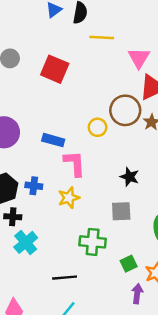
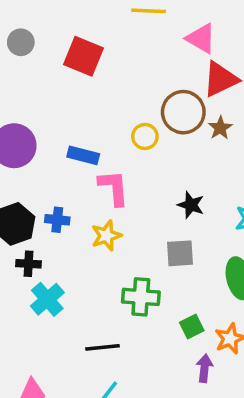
pink triangle: (139, 58) -> (201, 38), turned -30

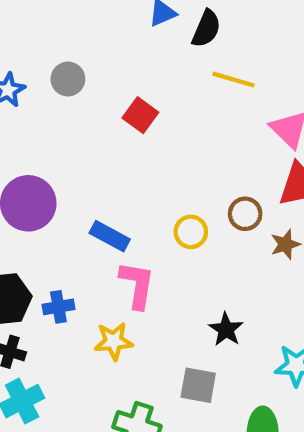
red square: (84, 56) -> (140, 115), size x0.7
brown circle: (183, 112) -> (245, 214), size x0.6
blue cross: (57, 220) -> (58, 307), turned -30

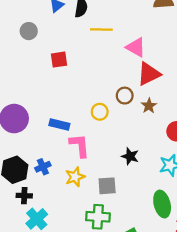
gray circle: (68, 79) -> (29, 31), moved
red square: (140, 115) -> (59, 60), turned -30
gray square: (198, 385) -> (107, 186), moved

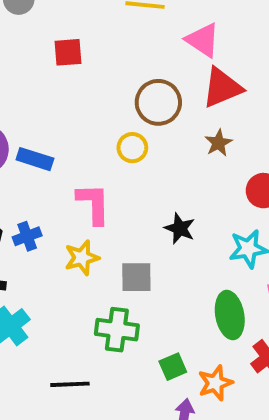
brown circle: (125, 96) -> (158, 102), moved, size x1.5
blue rectangle: (59, 124) -> (35, 159), moved

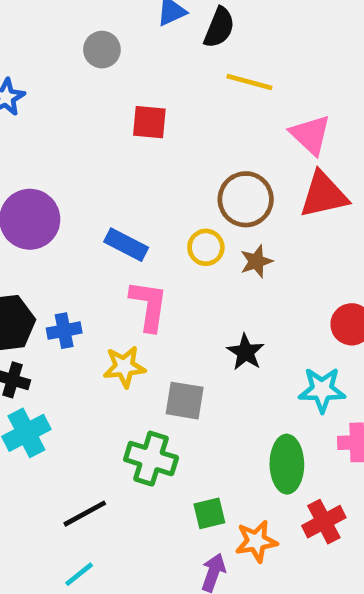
brown star: (218, 143) -> (256, 261), moved
blue rectangle: (35, 159) -> (126, 245), moved
black line: (70, 384) -> (85, 514), turned -36

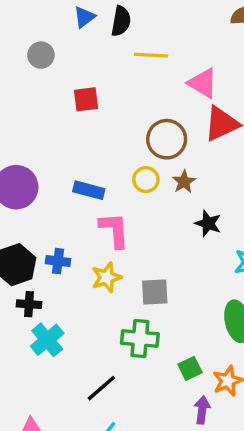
blue cross: (64, 331) -> (58, 261), turned 30
black star: (246, 352) -> (208, 223), moved

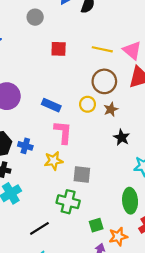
yellow line: (151, 55) -> (102, 49), moved

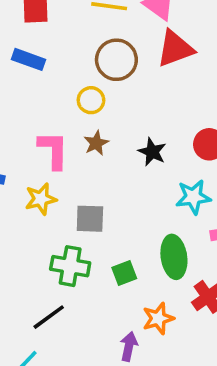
blue rectangle: (51, 105) -> (28, 59), moved
brown star: (111, 109) -> (96, 143), moved
green square: (96, 225) -> (124, 273), moved
black line: (39, 228) -> (49, 317), moved

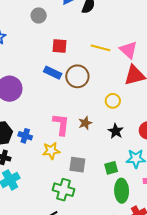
brown circle: (116, 60) -> (77, 76), moved
yellow circle: (91, 100) -> (113, 101), moved
green square: (124, 273) -> (111, 168), moved

